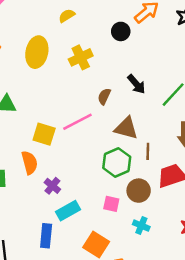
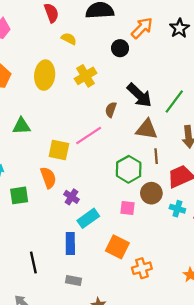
yellow semicircle: (67, 16) -> (69, 39), turned 64
black arrow: (136, 84) -> (139, 95), size x1.4
brown triangle: (126, 128) -> (147, 129), moved
cyan cross: (141, 226) -> (177, 209), moved

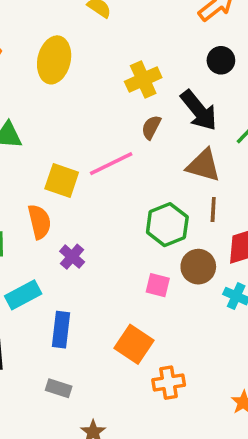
black circle: (120, 48) -> (221, 60), moved
yellow cross: (86, 76) -> (143, 80), moved
cyan rectangle: (88, 218) -> (23, 295), moved

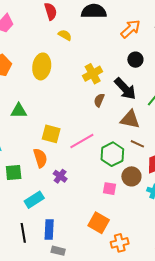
pink line: (111, 164) -> (82, 141), moved
brown line: (213, 210) -> (137, 144), turned -64
blue rectangle: (61, 330) -> (49, 229), moved

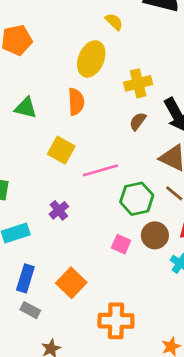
yellow ellipse: (42, 66) -> (91, 59), moved
orange semicircle: (40, 158) -> (76, 102), moved
orange square: (99, 223) -> (71, 283), moved
orange cross: (120, 243) -> (116, 321), size x1.4

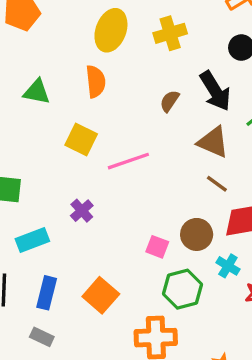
yellow cross: (138, 83) -> (170, 33), moved
green hexagon: (137, 199) -> (182, 289), moved
gray rectangle: (30, 310) -> (42, 337), moved

